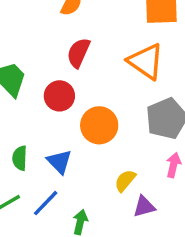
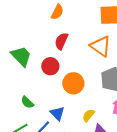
green semicircle: (20, 158) -> (27, 102), turned -48
blue triangle: (59, 162) -> (57, 113), moved

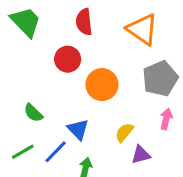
red semicircle: (61, 41) -> (84, 22), turned -30
green trapezoid: (21, 56) -> (26, 22), moved

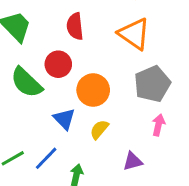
green semicircle: (33, 113) -> (26, 82), moved, size x1.6
blue triangle: (78, 129) -> (64, 119), moved
yellow semicircle: (124, 132) -> (99, 129), moved

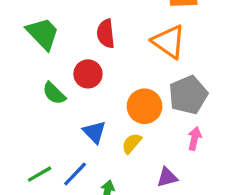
green semicircle: (26, 82) -> (54, 93), size x0.7
orange circle: (93, 90) -> (144, 106), moved

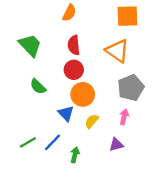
red circle: (88, 74) -> (74, 70), moved
orange circle: (144, 106) -> (83, 94), moved
pink arrow: (195, 139) -> (124, 117), moved

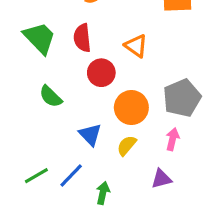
red semicircle: (74, 45) -> (82, 38), moved
orange triangle: (117, 51) -> (136, 46), moved, size x0.7
orange circle: (83, 94) -> (131, 108), moved

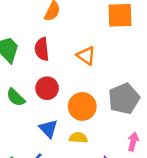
red circle: (101, 73) -> (47, 88), moved
pink arrow: (173, 139) -> (133, 142), moved
yellow semicircle: (127, 146) -> (78, 138), turned 54

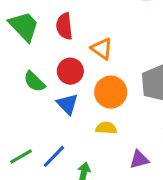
orange triangle: (86, 56) -> (102, 49), moved
blue triangle: (48, 129) -> (67, 104), moved

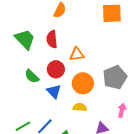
orange triangle: (102, 49) -> (77, 54), turned -42

